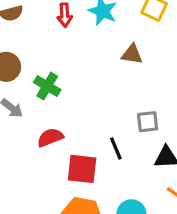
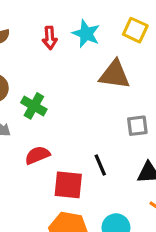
brown triangle: (132, 54) -> (115, 75), size x1.5
gray square: (148, 122) -> (137, 126), moved

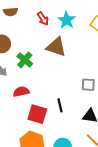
red arrow: (50, 38) -> (43, 19), turned -40
brown triangle: (115, 75) -> (56, 47), moved

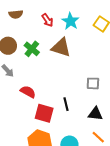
green cross: (25, 60) -> (32, 49), moved
red semicircle: (21, 92) -> (28, 92), turned 42

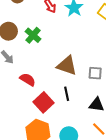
brown triangle: (61, 47) -> (67, 66), moved
red square: (44, 113) -> (44, 102), turned 30

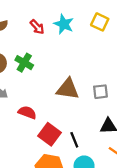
black line: (67, 94) -> (74, 140), moved

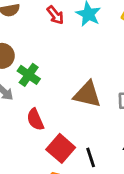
green cross: (24, 63) -> (29, 75), moved
red semicircle: (27, 112) -> (35, 119), turned -138

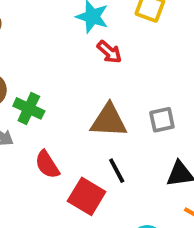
red arrow: (55, 15) -> (109, 52), moved
black line: (91, 157) -> (117, 171), moved

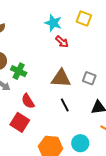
gray square: (162, 120) -> (89, 78), turned 32
red square: (87, 196) -> (20, 122), moved

